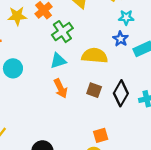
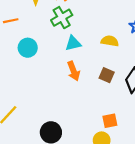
green cross: (62, 32) -> (62, 18), moved
yellow semicircle: (95, 56) -> (110, 41), size x0.7

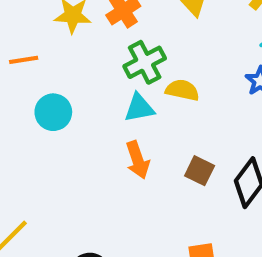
green cross: (62, 18) -> (145, 62), moved
yellow semicircle: (110, 41) -> (182, 90), moved

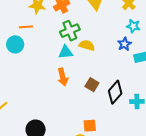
orange line: (24, 60) -> (26, 27), moved
cyan circle: (53, 112) -> (15, 44), moved

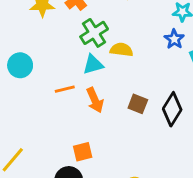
orange line: (26, 27) -> (65, 89), moved
orange square: (90, 126) -> (83, 152), moved

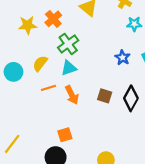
blue star: (174, 39) -> (123, 58), moved
yellow semicircle: (121, 50) -> (40, 63), moved, turned -56

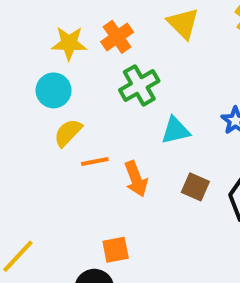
yellow semicircle: (40, 63) -> (68, 133), moved
cyan triangle: (69, 68) -> (175, 130), moved
cyan circle: (13, 72) -> (54, 90), moved

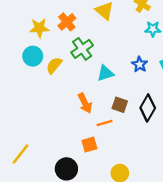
yellow semicircle: (68, 133) -> (54, 65), moved
orange line: (95, 161) -> (105, 123), moved
orange square: (116, 250) -> (89, 145), moved

